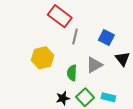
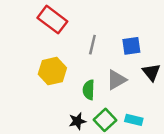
red rectangle: (60, 16) -> (52, 20), moved
blue square: (106, 37) -> (131, 46), turned -35

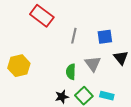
yellow hexagon: (52, 71) -> (19, 66), moved
gray triangle: (116, 80) -> (93, 64), turned -36

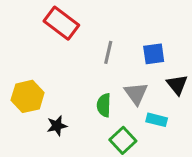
cyan rectangle: (107, 96) -> (157, 120), moved
black star: (62, 97) -> (57, 126), moved

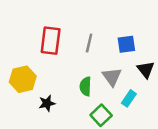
red rectangle: (61, 23) -> (51, 41), moved, turned 60
cyan rectangle: (157, 120) -> (129, 98), turned -70

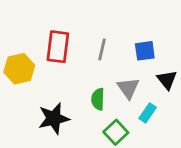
yellow hexagon: (23, 79) -> (19, 69), moved
black star: (47, 103) -> (54, 118), size x1.6

